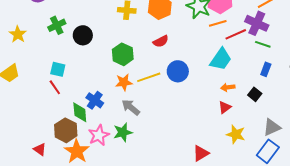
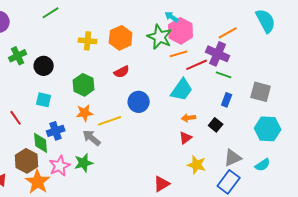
cyan square: (58, 69) -> (44, 100), moved
yellow line: (149, 77) -> (110, 121), moved
blue cross: (95, 100) -> (56, 131), turned 36

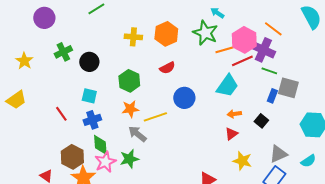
pink hexagon: (181, 31) -> (244, 40), moved
orange line: (228, 33) -> (273, 29), turned 66
gray square: (261, 92) -> (288, 88), moved
blue cross: (56, 131) -> (92, 120), moved
green diamond: (41, 143) -> (100, 145), moved

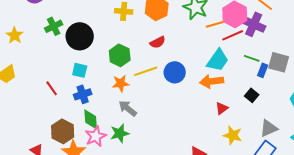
black circle: (89, 62) -> (80, 36), size x1.4
green line: (269, 71) -> (252, 58), moved
orange arrow: (234, 114) -> (212, 81), moved, size x1.6
yellow line: (155, 117) -> (146, 71), moved

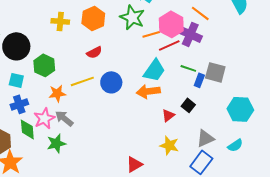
green hexagon: (120, 55) -> (44, 65), moved
red triangle: (222, 108) -> (168, 115), moved
pink star: (96, 136) -> (44, 118), moved

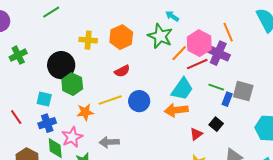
orange line: (200, 13) -> (228, 32), turned 30
orange line: (151, 34) -> (179, 53), turned -30
black circle: (16, 46) -> (61, 65), moved
gray arrow: (64, 118) -> (109, 142), moved, turned -42

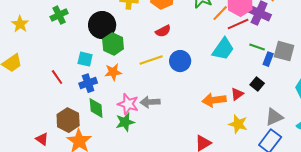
orange arrow: (176, 110) -> (214, 100), moved
orange star: (85, 112) -> (113, 72), moved
pink star: (72, 137) -> (128, 104), moved, turned -30

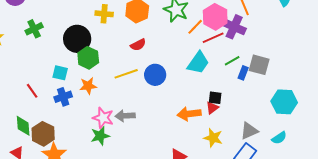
green line: (257, 47) -> (232, 61), turned -49
black square: (257, 84) -> (215, 98), moved, turned -32
green diamond: (96, 108) -> (23, 126), moved

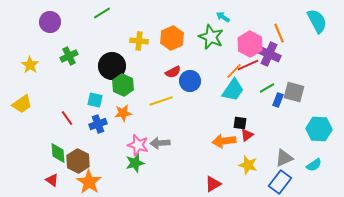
orange line: (195, 27) -> (234, 71), moved
blue circle: (155, 75) -> (190, 81), moved
black square: (215, 98) -> (240, 123), moved

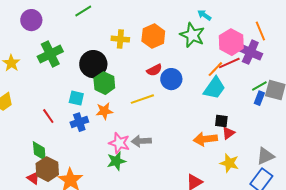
green cross: (69, 56) -> (50, 54), size x1.4
green line: (267, 88) -> (259, 86), moved
brown hexagon: (78, 161) -> (47, 169), moved

